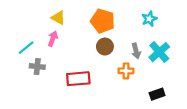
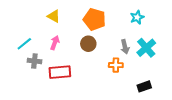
pink arrow: (53, 39) -> (55, 43), moved
brown circle: (105, 47) -> (88, 44), moved
red rectangle: (78, 79) -> (60, 72), moved

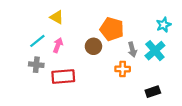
cyan star: (137, 17) -> (164, 25), moved
orange pentagon: (94, 19) -> (112, 29), moved
cyan line: (24, 44) -> (37, 41), moved

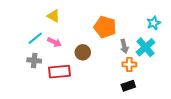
pink arrow: (58, 45) -> (54, 42), turned 96
brown circle: (93, 46) -> (83, 52), moved
orange cross: (123, 69) -> (129, 64), moved
black rectangle: (153, 92) -> (128, 86), moved

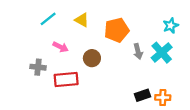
yellow triangle: (53, 16) -> (82, 20), moved
orange pentagon: (105, 27) -> (117, 30), turned -30
cyan line: (35, 38) -> (48, 19), moved
orange cross: (129, 64) -> (163, 97), moved

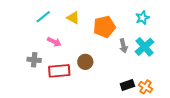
cyan star: (171, 26) -> (142, 18), moved
brown circle: (92, 58) -> (85, 62), moved
orange cross: (163, 97) -> (145, 87), turned 32

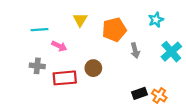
cyan line: (43, 17) -> (39, 30), moved, turned 35
yellow triangle: (73, 18) -> (80, 20), turned 32
cyan cross: (144, 47) -> (171, 52), moved

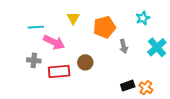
pink arrow: (59, 46) -> (54, 42), size x1.5

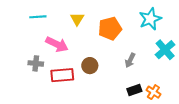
cyan star: (143, 18) -> (150, 19), size x1.5
cyan line: (36, 27) -> (38, 17), moved
gray arrow: (124, 46) -> (130, 60), moved, turned 40

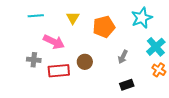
orange cross: (153, 92) -> (159, 70), moved

